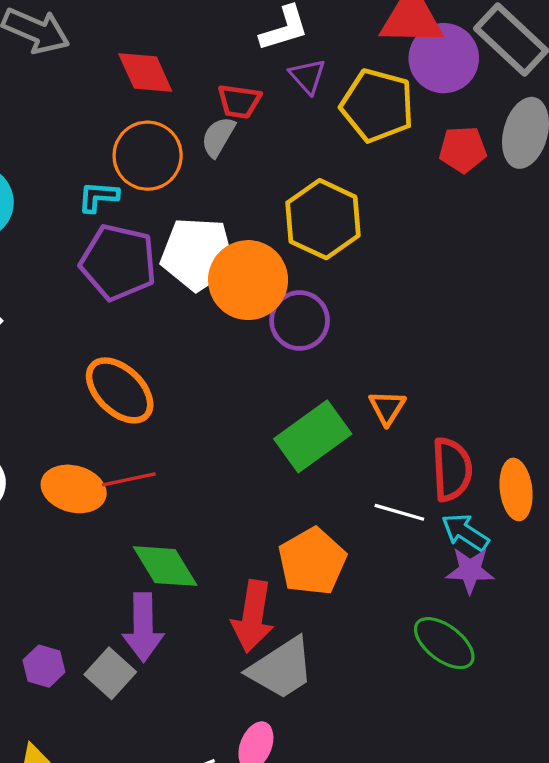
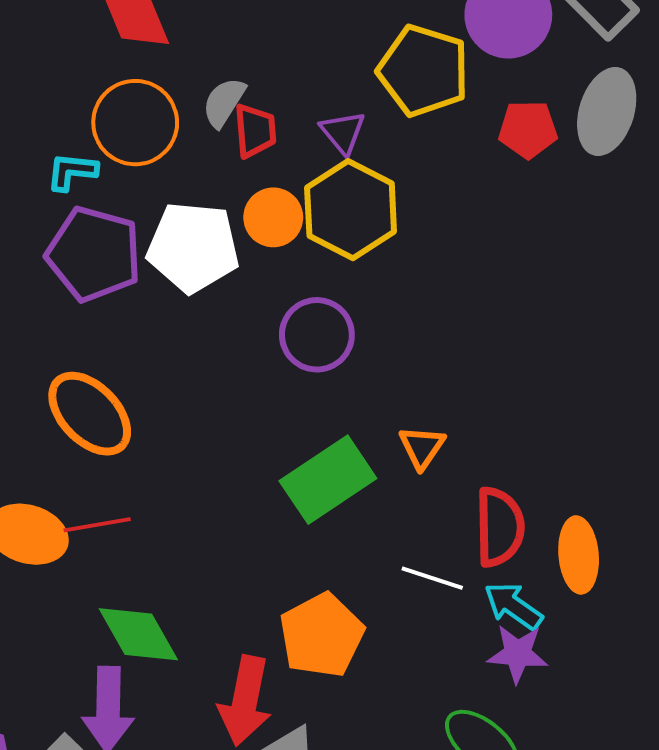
purple triangle: (307, 76) -> (343, 132), moved
red trapezoid: (239, 101) -> (255, 131), moved, turned -105
orange circle: (248, 280) -> (273, 217), moved, size x0.6

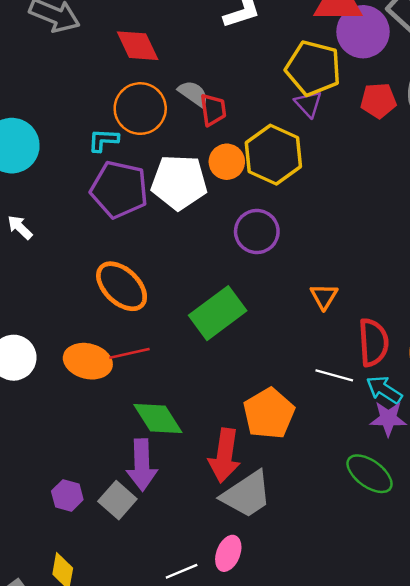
gray semicircle: (224, 102) -> (193, 94), turned 96
purple triangle: (343, 132) -> (308, 104), moved
green rectangle: (328, 480) -> (218, 313), moved

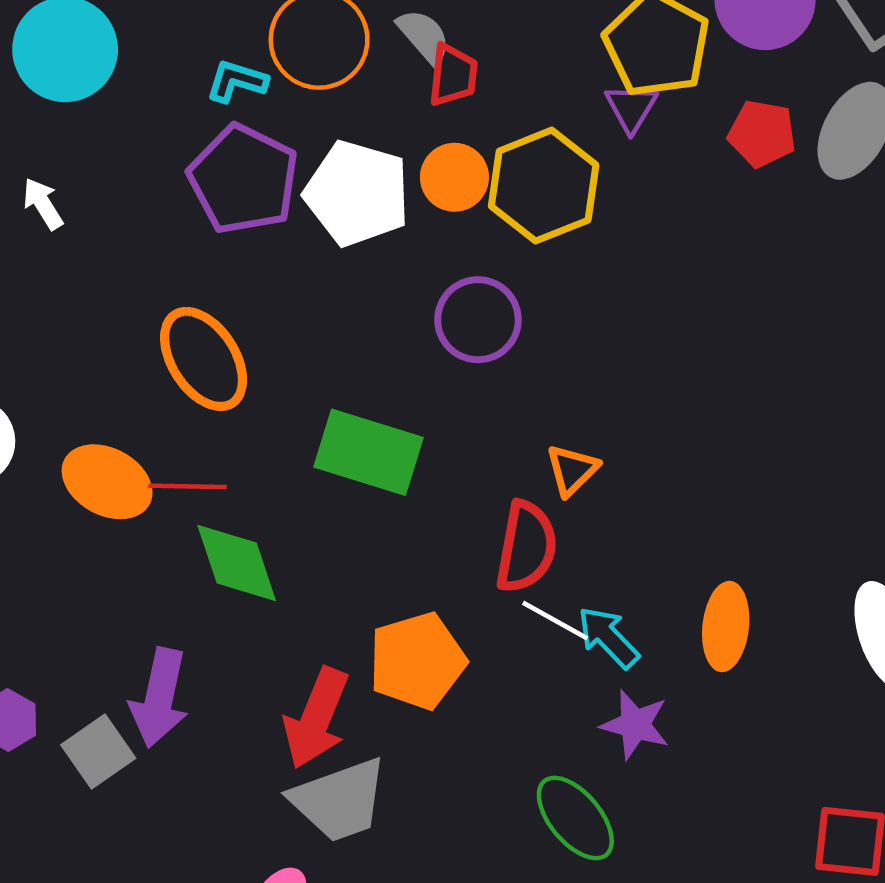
green rectangle: (218, 313) -> (368, 452), turned 40
red semicircle: (373, 342) -> (526, 547), moved
cyan arrow: (384, 390) -> (608, 637), moved
green diamond: (158, 418) -> (237, 563), moved

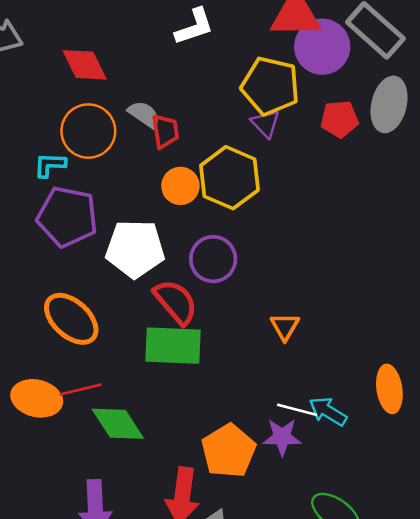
white pentagon: (357, 193) -> (135, 249), moved
red semicircle: (526, 547) -> (176, 302), moved, turned -36
purple star: (635, 725) -> (282, 437), moved

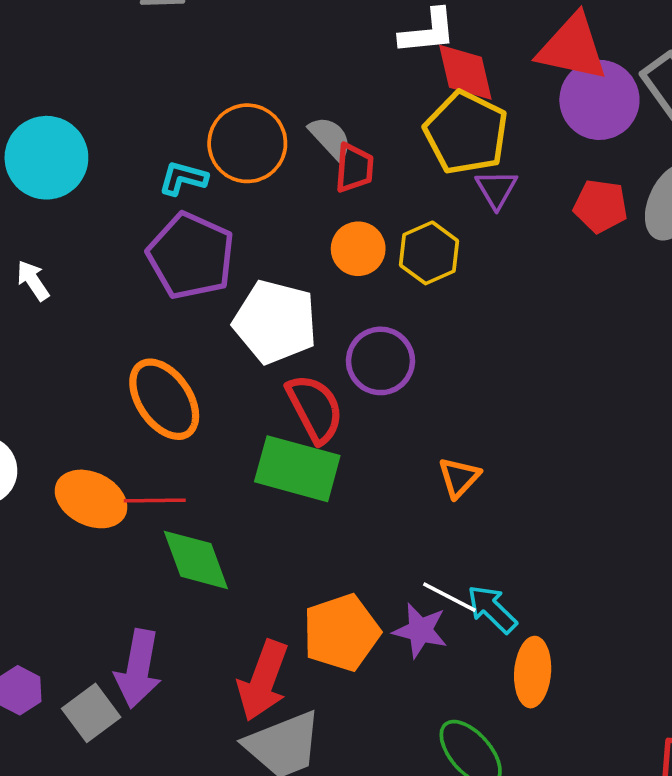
red diamond: (85, 65) -> (465, 72), moved
yellow pentagon: (270, 86) -> (466, 133), moved
yellow hexagon: (229, 178) -> (429, 253), size x0.7
orange ellipse: (389, 389) -> (533, 672), moved

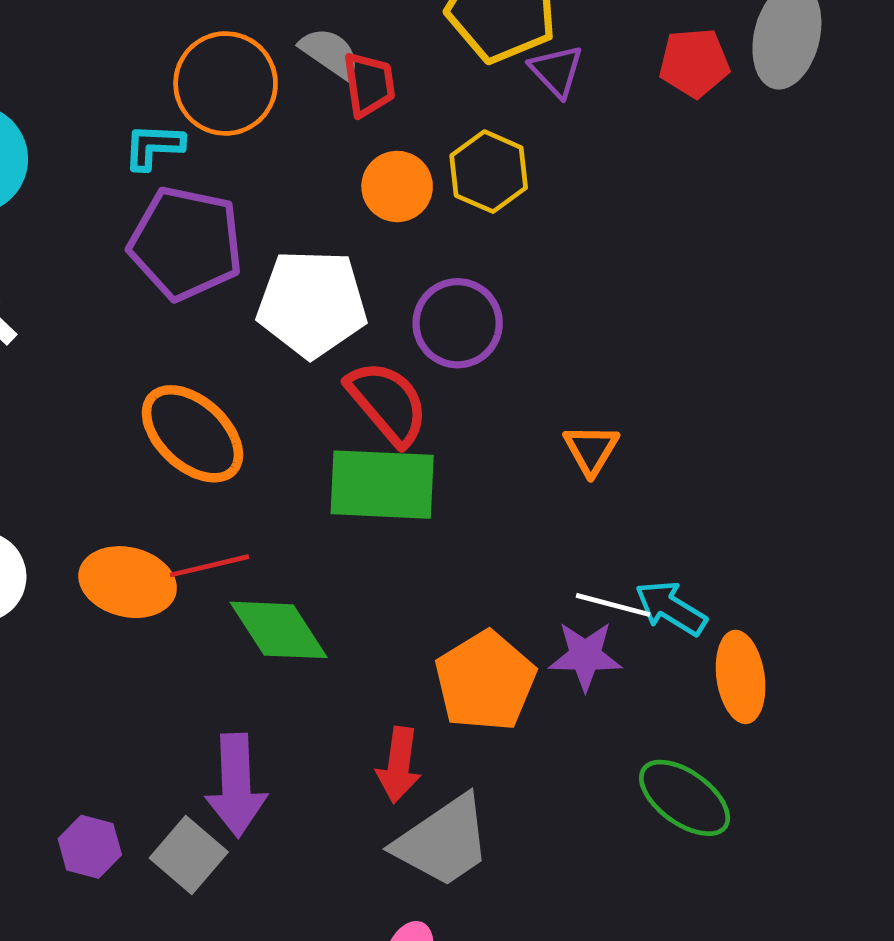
red arrow: (263, 681) -> (399, 765), size x0.7

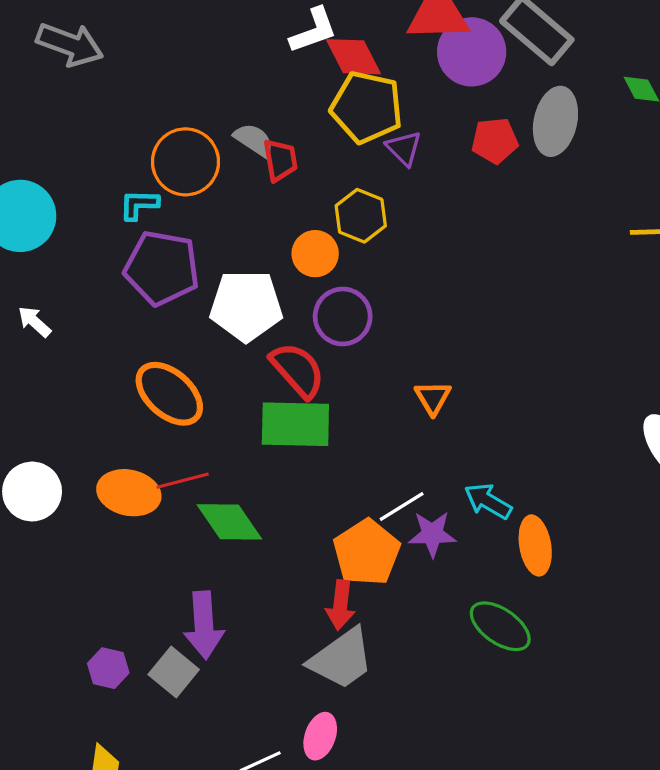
orange circle: (397, 186) -> (315, 254), moved
white line: (613, 605) -> (402, 507), moved, turned -45
red arrow: (399, 765) -> (340, 605), moved

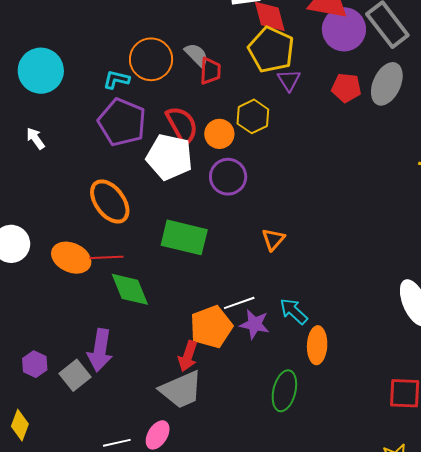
red semicircle: (298, 370) -> (182, 125), moved
green ellipse: (500, 626) -> (284, 391), turned 57

